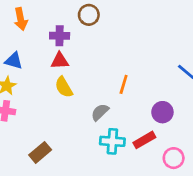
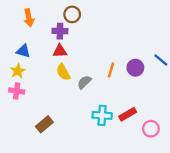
brown circle: (89, 15) -> (72, 14), moved
gray semicircle: (100, 112) -> (84, 82), moved
purple circle: (162, 112) -> (135, 68), moved

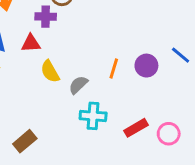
red triangle: (60, 51) -> (31, 43), moved
cyan cross: (102, 115) -> (93, 116), moved
pink circle: (151, 129) -> (169, 134), moved

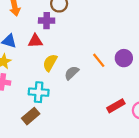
orange line: (114, 69) -> (99, 60), turned -56
yellow semicircle: (50, 71) -> (50, 63), turned 60
cyan cross: (93, 116) -> (39, 92), moved

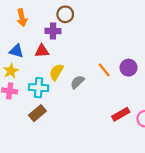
cyan cross: (39, 92) -> (39, 88), moved
brown rectangle: (31, 116) -> (37, 113), moved

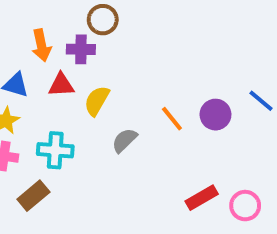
orange arrow: (22, 18) -> (41, 45), moved
yellow semicircle: (56, 72) -> (97, 101), moved
brown rectangle: (37, 113) -> (33, 196), moved

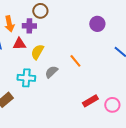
purple circle: (215, 115) -> (97, 24), moved
cyan cross: (55, 150) -> (26, 78), moved

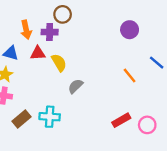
yellow semicircle: (37, 52) -> (59, 63), turned 119
orange line: (75, 61) -> (130, 76), moved
cyan cross: (26, 78) -> (50, 117), moved

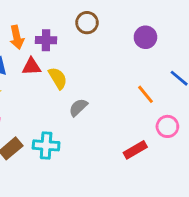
brown circle: (63, 14) -> (87, 23), moved
pink circle: (147, 125) -> (167, 126), moved

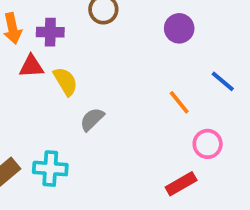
red rectangle: (135, 150) -> (181, 184), moved

